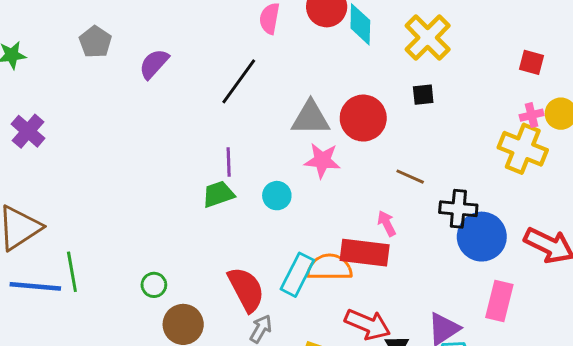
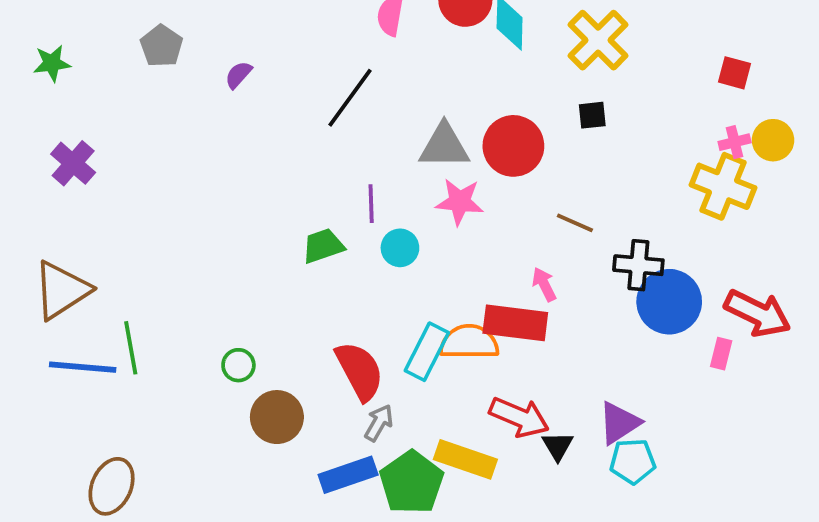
purple semicircle: (154, 64) -> (238, 75), size x0.7
purple line: (229, 162) -> (371, 204), moved
pink rectangle: (499, 301) -> (721, 354), moved, size x0.6

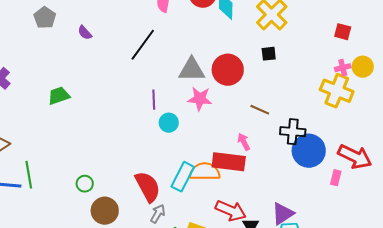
purple semicircle: (238, 75) -> (85, 33), turned -84
green trapezoid: (323, 246) -> (59, 96), moved

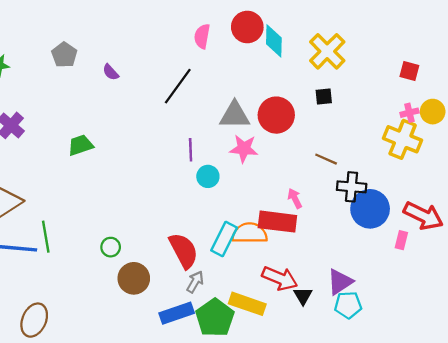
brown line: (260, 110) -> (326, 159), moved

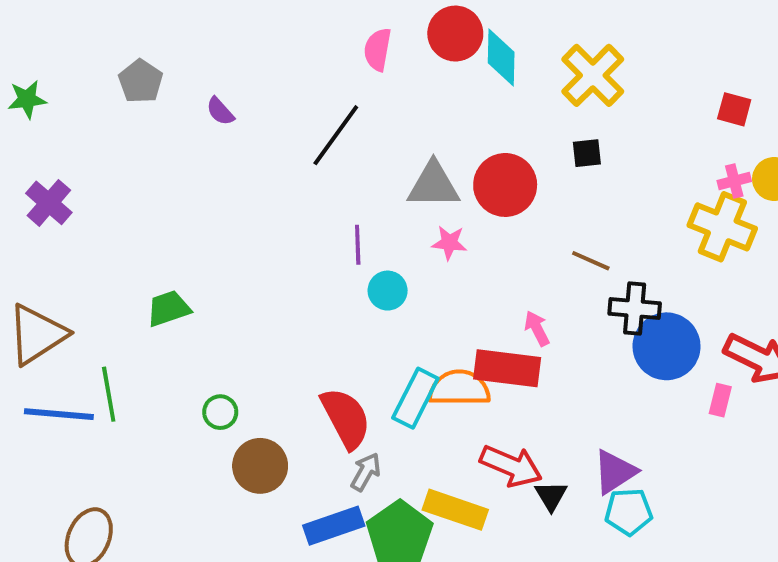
green trapezoid: (80, 145) -> (168, 308), moved
pink star: (244, 149) -> (449, 243), size x0.7

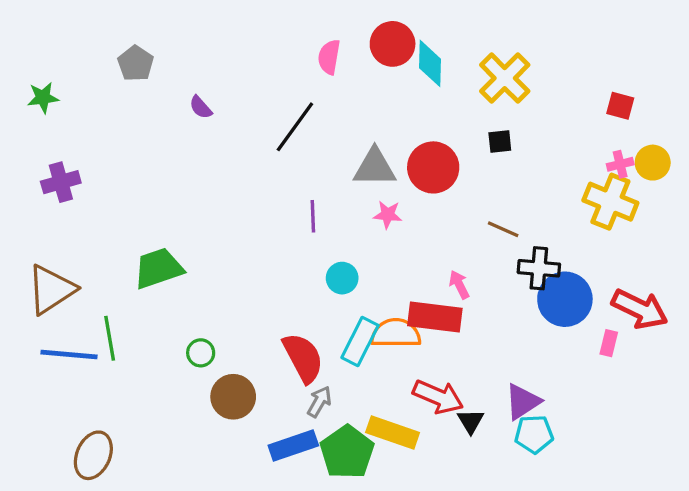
gray pentagon: (141, 81) -> (136, 63), moved
purple cross: (49, 203) -> (61, 182), turned 33
cyan circle: (388, 291) -> (342, 278), moved
green trapezoid: (168, 308) -> (158, 268), size x1.4

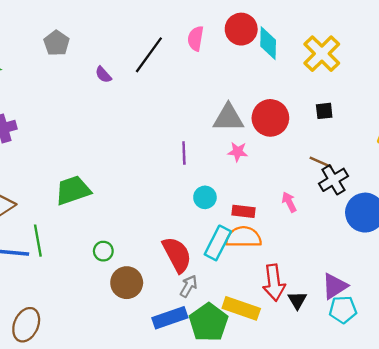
black line: (295, 127) -> (149, 55), moved
black square: (500, 141) -> (324, 111), moved
black cross: (539, 268) -> (333, 180), moved, turned -36
red rectangle: (435, 317) -> (244, 211), moved, size x0.6
red arrow: (438, 397) -> (274, 283), turned 60

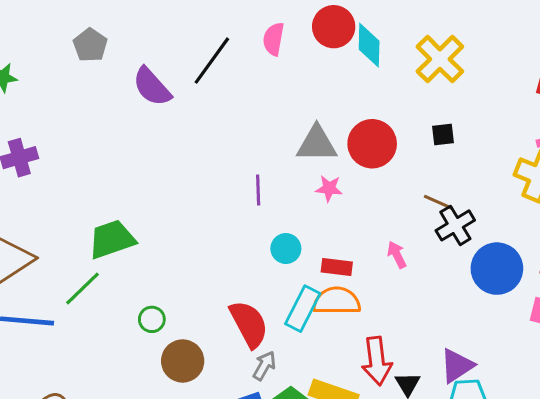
purple semicircle: (103, 75) -> (152, 87), size x1.8
green line: (38, 241) -> (83, 289), moved, turned 56

